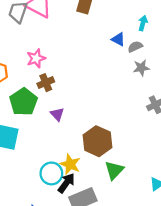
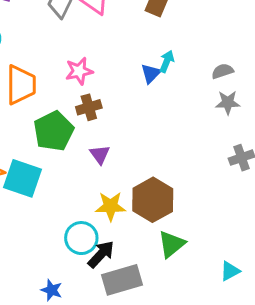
cyan arrow: (143, 23) -> (167, 62), moved
blue triangle: (118, 39) -> (151, 73), moved, turned 40
yellow star: (70, 164) -> (110, 206), moved, turned -30

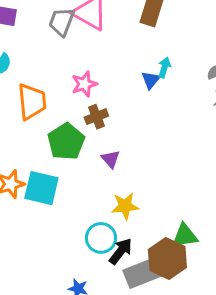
brown hexagon: (153, 200) -> (167, 258), moved
green triangle: (172, 244) -> (185, 236), turned 36

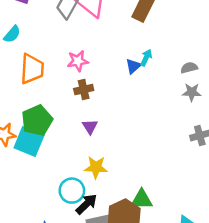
green pentagon: (66, 142) -> (37, 120), moved

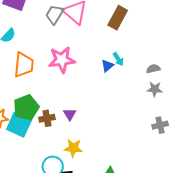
cyan arrow: (146, 58) -> (118, 59), turned 120
pink star: (78, 61) -> (62, 60), size x1.5
brown cross: (84, 90) -> (47, 118), moved

